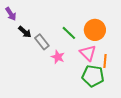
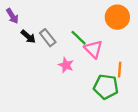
orange circle: (95, 30) -> (117, 17), moved
gray rectangle: (42, 42) -> (48, 38), moved
pink triangle: (88, 53) -> (93, 49), moved

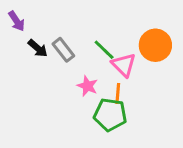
orange circle: (117, 17) -> (155, 45), moved
orange line: (120, 70) -> (118, 94), moved
green pentagon: (106, 87) -> (110, 115), moved

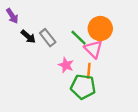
orange circle: (155, 45) -> (100, 29), moved

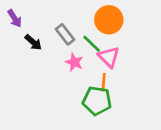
orange circle: (100, 29) -> (109, 20), moved
gray rectangle: (48, 38) -> (65, 34), moved
pink star: (66, 65) -> (74, 62), moved

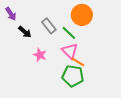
pink triangle: (109, 57) -> (70, 51), moved
pink star: (74, 62) -> (40, 55), moved
orange line: (104, 82) -> (78, 62), turned -64

